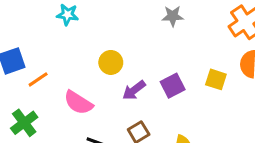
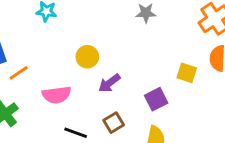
purple square: (173, 86) -> (156, 99), moved
pink semicircle: (78, 103) -> (57, 95), turned -40

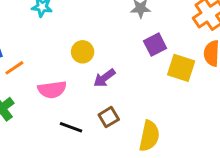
yellow square: (187, 73) -> (181, 68), size x1.4
purple square: (156, 99) -> (155, 45), moved

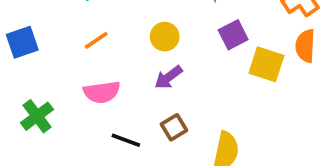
yellow circle: (83, 52) -> (165, 37), moved
orange line: (14, 68) -> (96, 40), moved

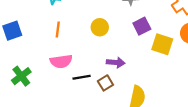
orange line: (96, 40) -> (58, 30), turned -49
purple arrow: (168, 77) -> (116, 62), moved, turned -138
black line: (126, 140) -> (82, 77), moved, turned -30

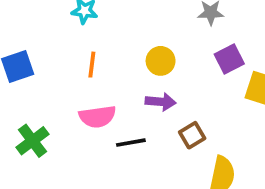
purple arrow: (116, 62) -> (161, 102), moved
brown square: (105, 83) -> (192, 135), moved

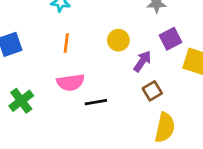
purple arrow: (161, 102) -> (142, 61), moved, turned -60
brown square: (192, 135) -> (152, 91), moved

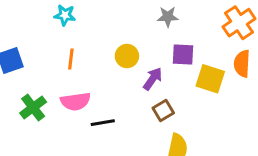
purple square: (171, 39) -> (183, 55), turned 30
green cross: (21, 101) -> (33, 107), moved

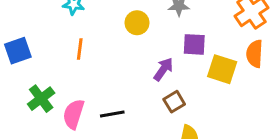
yellow circle: (127, 56) -> (137, 23), moved
pink semicircle: (75, 101) -> (74, 114), moved, turned 116

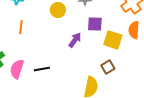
brown square: (174, 102) -> (108, 67), moved

